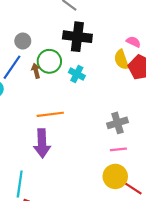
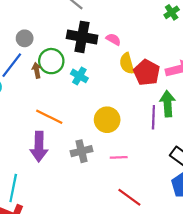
pink semicircle: (133, 42) -> (113, 39), moved
orange line: (50, 114) -> (49, 117), turned 30
gray cross: (117, 123) -> (81, 151), moved
yellow circle: (115, 176) -> (107, 120), moved

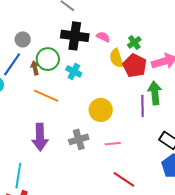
green cross: (172, 12) -> (134, 42), moved
orange line: (49, 117) -> (46, 96), moved

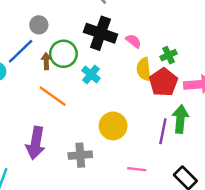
pink line: (113, 144) -> (137, 169), moved

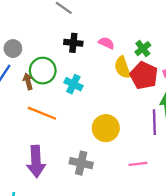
black cross: (100, 33) -> (73, 43), size x0.6
gray cross: (80, 155) -> (81, 163), turned 30

